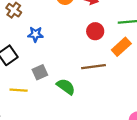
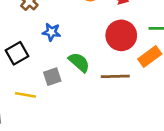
red circle: (95, 31) -> (121, 35), size x1.5
green semicircle: (66, 87) -> (79, 62), moved

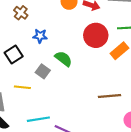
brown line: (115, 76) -> (109, 96), moved
gray square: (52, 77) -> (43, 71), turned -32

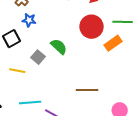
blue star: (40, 36) -> (29, 20), moved
brown line: (109, 96) -> (87, 90), moved

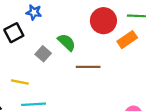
yellow line: (17, 71) -> (20, 82), moved
brown line: (87, 90) -> (88, 67), moved

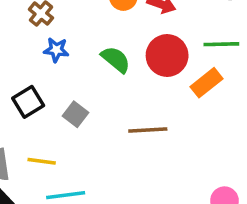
black square: (14, 33) -> (28, 102), moved
green semicircle: (67, 42) -> (116, 59), moved

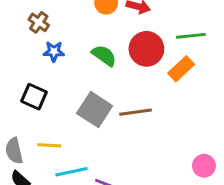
black square: (28, 102) -> (34, 97), turned -30
gray square: (75, 114) -> (95, 110), moved, size x1.6

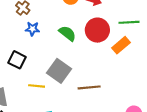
brown line: (135, 112) -> (89, 87), moved
yellow line: (49, 145) -> (37, 86), moved

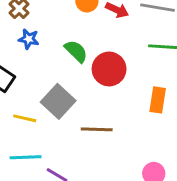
red circle: (97, 30) -> (109, 69), moved
orange rectangle: (121, 45) -> (158, 100), moved, turned -48

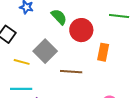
orange rectangle: (158, 100) -> (103, 52), moved

